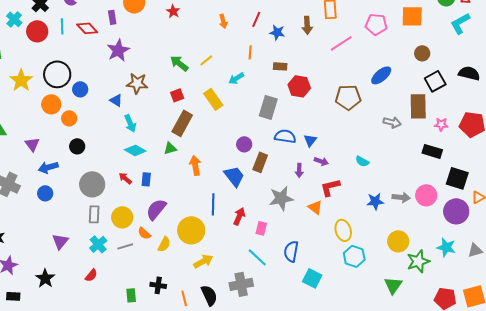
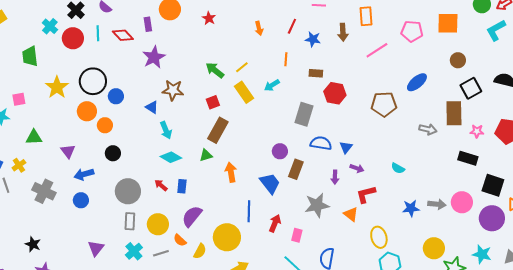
yellow rectangle: (213, 99) -> (244, 92), moved

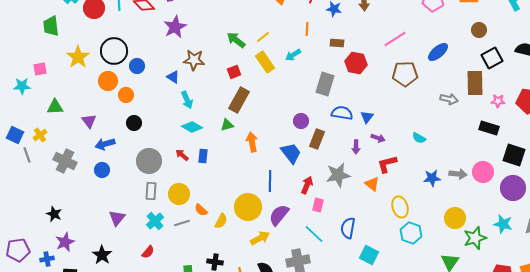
pink line: (377, 50) -> (395, 39), moved
purple semicircle: (192, 216) -> (279, 215), moved
red arrow: (275, 223) -> (307, 185), moved

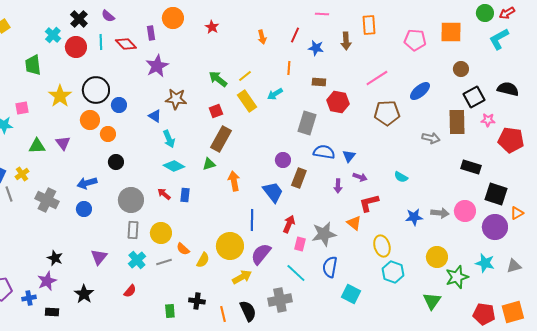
pink star: (498, 101) -> (488, 120), moved
purple triangle: (89, 121) -> (63, 143), moved
gray star: (338, 175) -> (324, 234), moved
black star: (54, 214) -> (55, 258), moved

